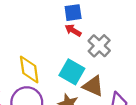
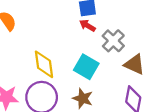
brown triangle: (93, 86) -> (134, 64), moved

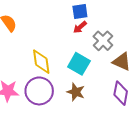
red arrow: (87, 26) -> (80, 27), turned -72

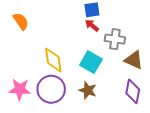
red arrow: (80, 27) -> (92, 25), turned 80
gray cross: (103, 41) -> (115, 39), turned -36

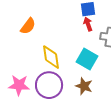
orange semicircle: (21, 21) -> (28, 26), moved, turned 72
red arrow: (92, 25) -> (88, 24), turned 32

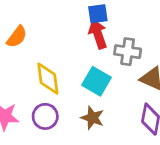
red arrow: (88, 24) -> (98, 34), size x1.5
purple circle: (49, 85) -> (45, 116), size x0.7

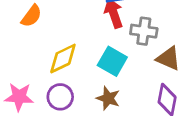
yellow diamond: (48, 79) -> (63, 59), turned 72

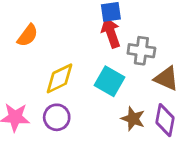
brown star: (108, 98) -> (133, 119), moved

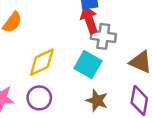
gray cross: (141, 51) -> (103, 36), moved
brown star: (133, 119) -> (97, 101), moved

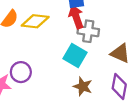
yellow diamond: (42, 62) -> (35, 21), moved, turned 32
purple circle: (39, 98) -> (21, 72), moved

